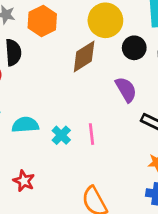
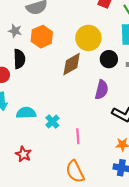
purple semicircle: (126, 89) -> (102, 90), turned 42
pink line: (92, 134) -> (78, 136), moved

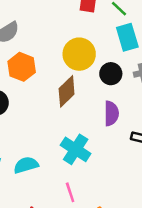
cyan cross: (52, 122) -> (76, 149), moved, size x1.6
pink line: (78, 136) -> (70, 192), moved

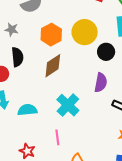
orange hexagon: (22, 67) -> (51, 35), moved
brown diamond: (67, 91) -> (53, 66), moved

